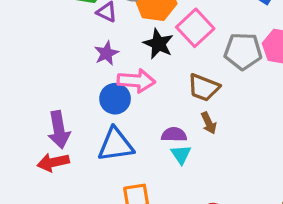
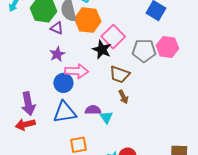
black star: (158, 44) -> (102, 50), moved
purple semicircle: (174, 135) -> (93, 110), moved

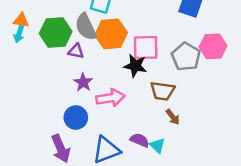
pink square: (113, 37) -> (146, 47), turned -35
gray pentagon: (144, 51) -> (186, 57), turned -30
blue circle: (63, 83) -> (76, 118), moved
purple semicircle: (93, 110) -> (140, 140), turned 35

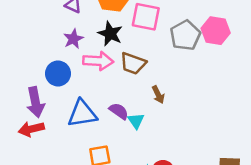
black star: (135, 66) -> (110, 34), moved
brown trapezoid: (163, 91) -> (133, 63), moved

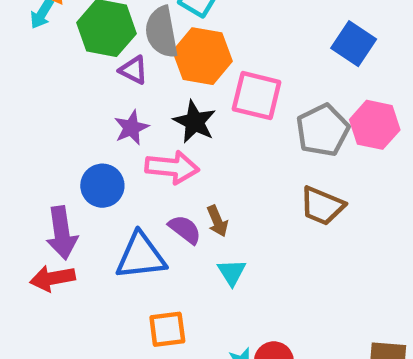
brown trapezoid: (133, 63) -> (322, 206), moved
brown arrow: (158, 95) -> (217, 221), moved
purple semicircle: (119, 111) -> (185, 229), moved

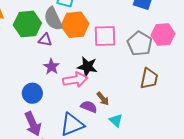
black star: (195, 122) -> (87, 67), moved
blue circle: (102, 186) -> (32, 93), moved
brown trapezoid: (322, 206) -> (149, 78), turned -85

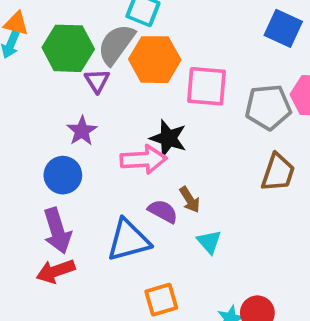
gray semicircle: (53, 19) -> (116, 44), turned 55
purple triangle: (45, 40) -> (97, 81), turned 40
gray pentagon: (140, 44) -> (268, 107), turned 30
purple star: (51, 67) -> (82, 131), moved

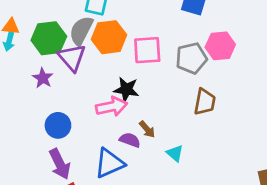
purple triangle: (97, 81) -> (72, 58), size x1.6
purple star: (82, 131) -> (43, 78), moved
cyan triangle: (209, 242) -> (175, 153), moved

